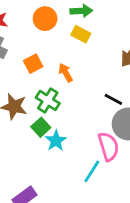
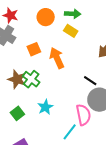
orange arrow: (66, 73) -> (57, 58), size x1.5
green cross: (48, 100) -> (31, 79), moved
green square: (41, 127) -> (17, 113), moved

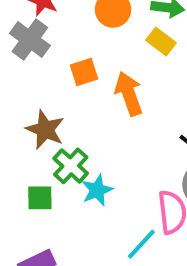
green cross: (31, 79) -> (71, 166), moved
green square: (17, 113) -> (40, 198), turned 32

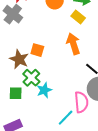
orange square: (84, 72) -> (37, 50), moved, turned 32
orange arrow: (129, 94) -> (73, 44), moved

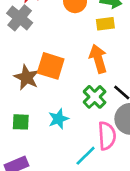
yellow rectangle: (78, 17) -> (105, 24), turned -48
orange square: (37, 50) -> (51, 66), size x1.5
green cross: (31, 78) -> (95, 97), moved

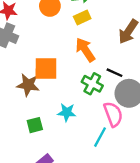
cyan star: (58, 119) -> (67, 112), turned -30

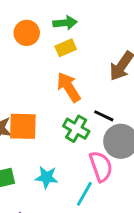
orange square: (46, 69) -> (23, 126), moved
cyan star: (67, 112) -> (47, 177), moved

